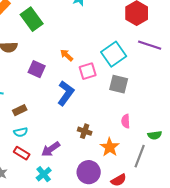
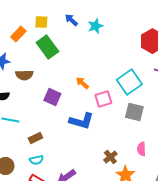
blue L-shape: (66, 93) -> (81, 121), turned 70
brown cross: (85, 131) -> (110, 157), moved, turned 32

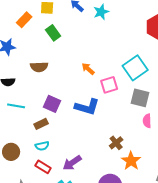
green rectangle: (47, 47) -> (53, 33), size x0.7
brown semicircle: (24, 75) -> (39, 67), moved
purple square: (52, 97) -> (52, 104), moved
pink semicircle: (141, 149) -> (147, 121), moved

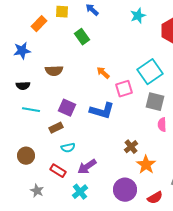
cyan star: (101, 12) -> (138, 16), moved
green rectangle: (53, 33) -> (82, 37), moved
cyan semicircle: (42, 146) -> (68, 148), moved

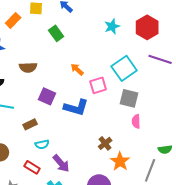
cyan star: (138, 16) -> (112, 26), moved
purple square: (67, 108) -> (47, 96), moved
purple arrow: (87, 167) -> (61, 163), turned -96

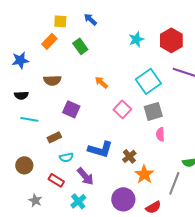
orange rectangle: (13, 20) -> (49, 41), moved
pink square: (98, 85) -> (122, 109), moved, turned -30
gray square: (129, 98) -> (153, 111), turned -30
blue L-shape: (76, 107) -> (100, 149), moved

